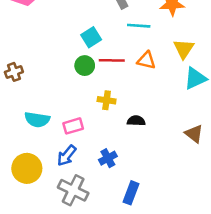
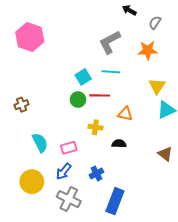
cyan line: (139, 26) -> (111, 72), moved
orange triangle: (146, 60) -> (125, 114), moved
cyan semicircle: (37, 120) -> (40, 143), turned -126
blue rectangle: (131, 193) -> (115, 201), size x1.4

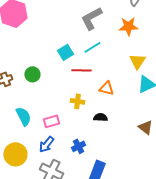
cyan line: (111, 72) -> (92, 47), turned -36
green circle: (78, 100) -> (32, 74), moved

